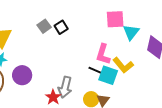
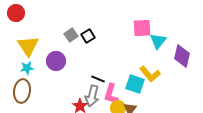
pink L-shape: (103, 54) -> (111, 94), moved
black line: (95, 70) -> (98, 79), moved
purple circle: (22, 75) -> (56, 61), moved

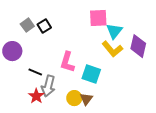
yellow L-shape: (150, 74) -> (112, 49), moved
black line: (98, 79) -> (35, 72), moved
pink L-shape: (111, 94) -> (67, 62), moved

